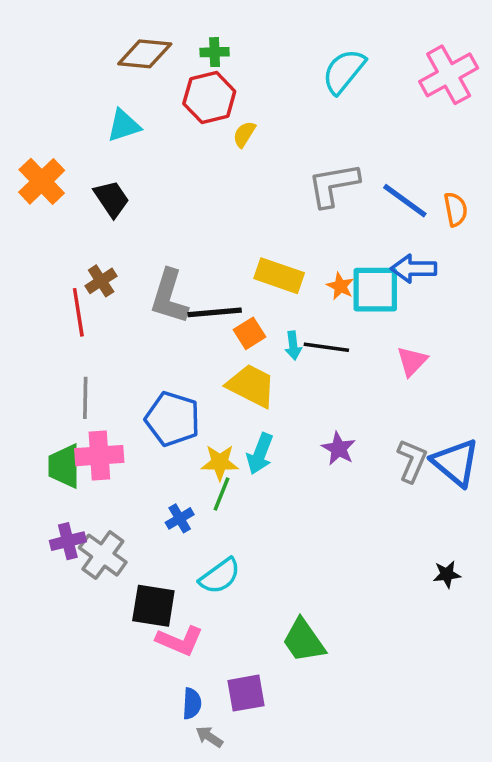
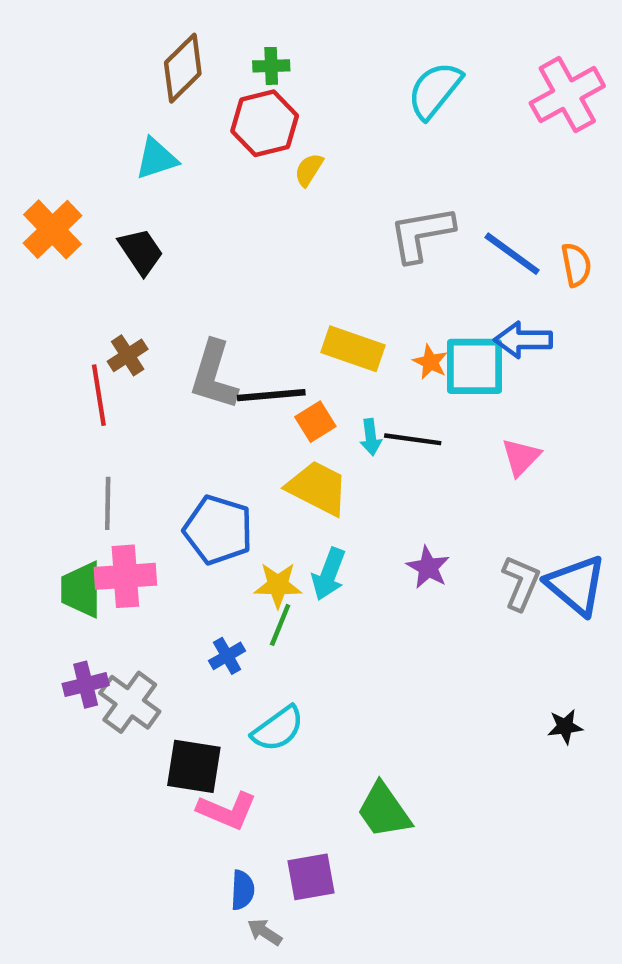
brown diamond: (145, 54) -> (183, 68), turned -50

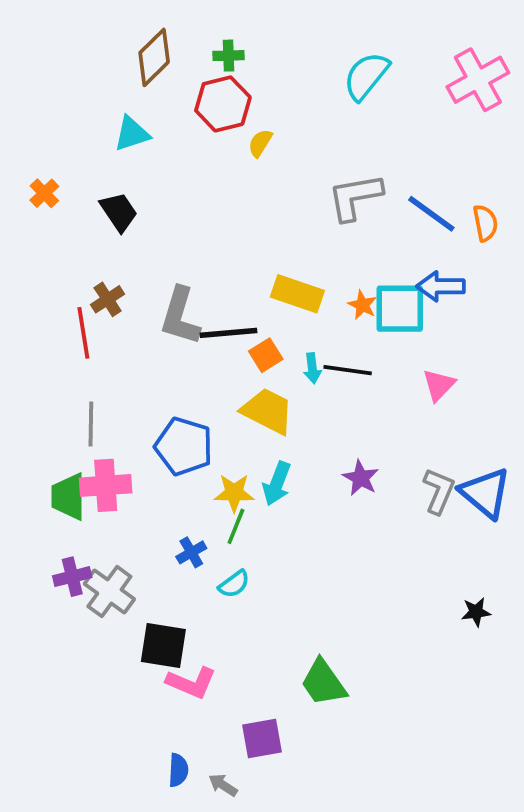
orange cross: (52, 229) -> (44, 193), size x0.6
cyan semicircle: (278, 729) -> (234, 584), moved, size x0.7
blue semicircle: (243, 890) -> (178, 770), moved

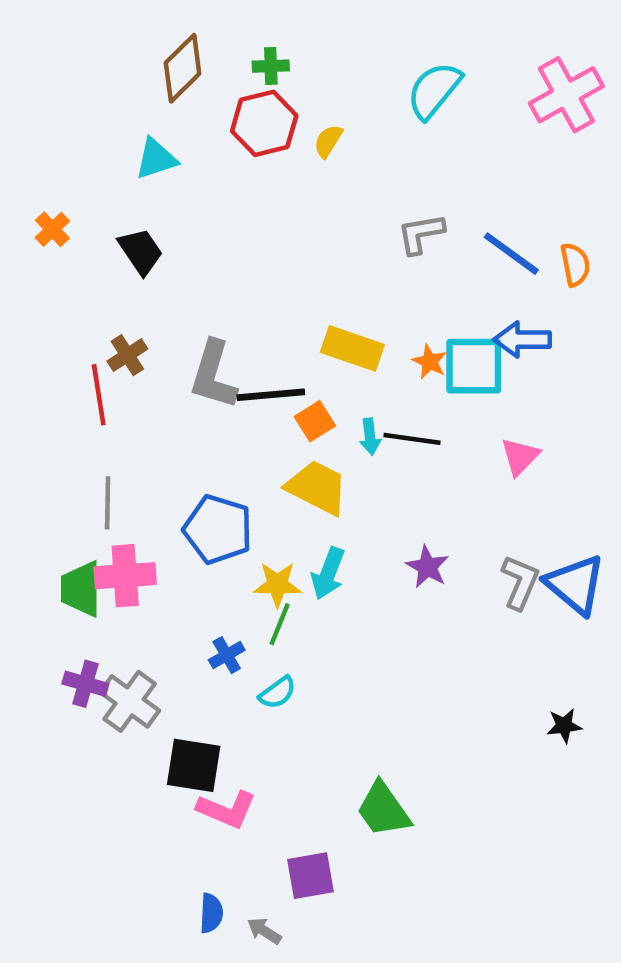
yellow semicircle: (260, 143) -> (328, 141), moved
gray L-shape: (355, 197) -> (421, 234), size x0.7
purple cross: (72, 577) -> (85, 684), turned 30

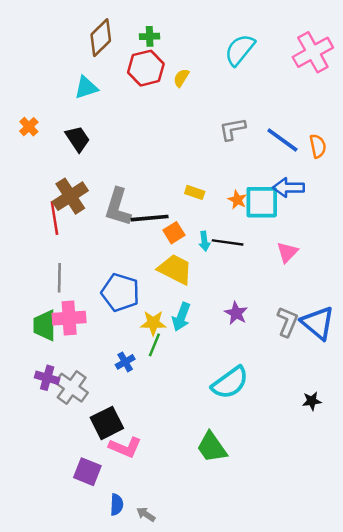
yellow rectangle: (352, 348) -> (195, 192), size x0.6
brown cross: (127, 355) -> (70, 196), size x1.6
cyan semicircle: (277, 693) -> (230, 383), moved, size x1.8
black square: (194, 765) -> (107, 423), turned -36
purple square: (310, 876) -> (87, 472), moved, turned 32

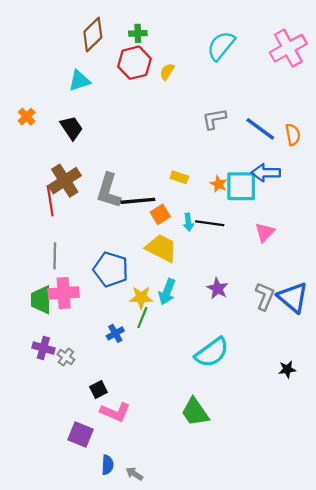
gray cross: (72, 388) -> (66, 357), size x0.6
black square: (107, 423) -> (98, 390), size x0.6

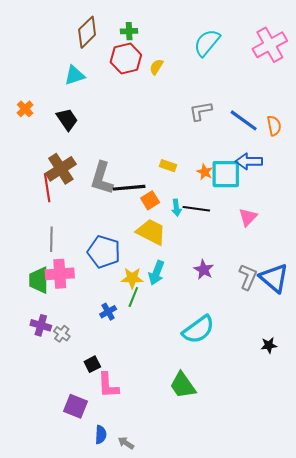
pink L-shape: (115, 412) -> (108, 385), turned 64

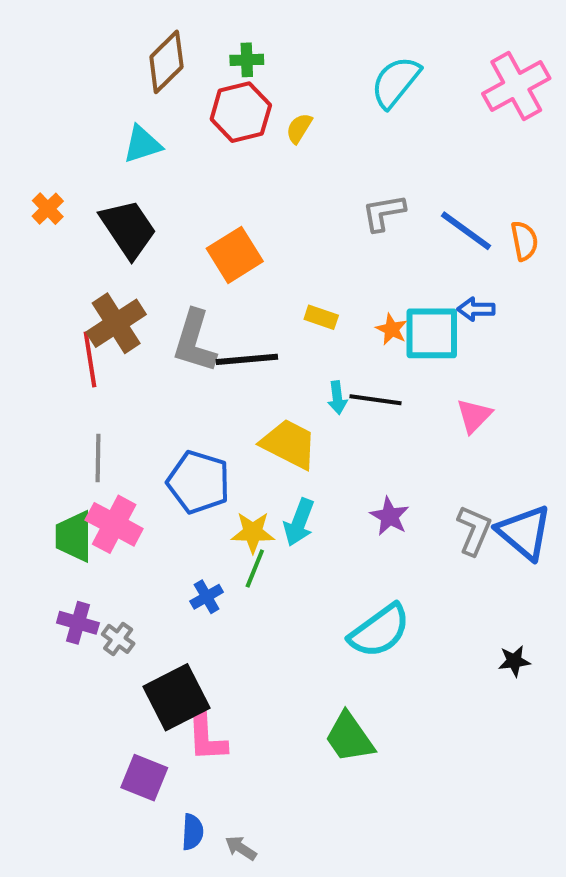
black trapezoid: (67, 119) -> (128, 229), size x1.4
blue arrow: (249, 161) -> (476, 309), size x0.7
orange square: (150, 200) -> (235, 255), moved, size x1.5
pink cross: (60, 274) -> (114, 524), turned 32
black square: (92, 364) -> (176, 697), size x2.0

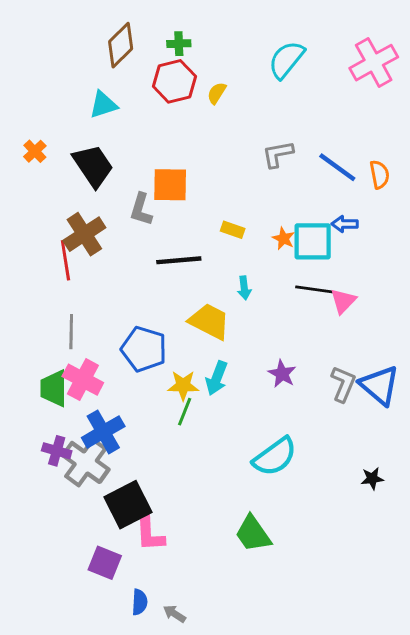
orange square: (235, 255) -> (170, 185), turned 33
gray L-shape: (195, 341) -> (141, 209), moved, size x0.7
black line: (375, 400) -> (314, 289), moved
blue cross: (207, 597) -> (103, 432), moved, size x1.8
gray cross: (118, 639) -> (86, 462), size x2.0

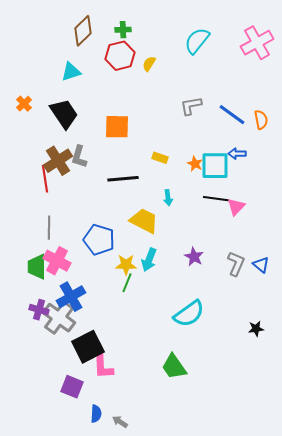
gray L-shape: (141, 209) -> (79, 157), moved
blue triangle: (380, 385) -> (261, 265), size x0.6

